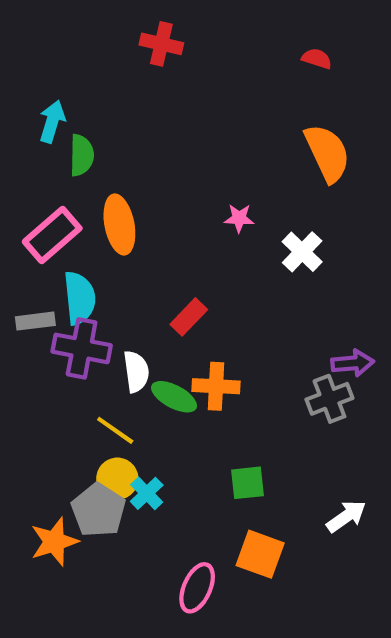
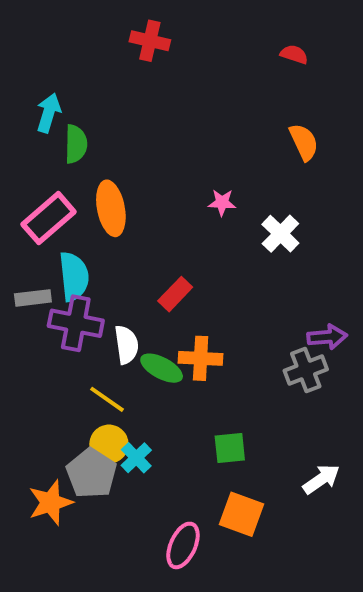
orange semicircle: (327, 153) -> (304, 142), size x0.7

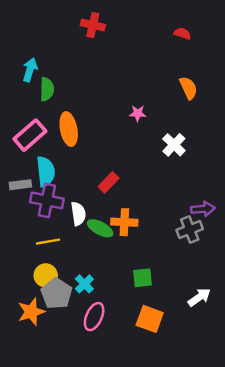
pink star: (222, 202) -> (138, 113), moved
yellow line: (107, 399) -> (48, 242), moved, turned -45
yellow circle: (109, 444) -> (46, 275), moved
pink ellipse: (183, 545) -> (94, 317), moved

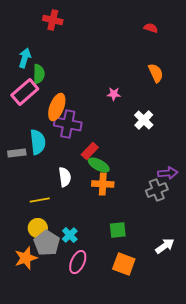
red cross: (93, 25) -> (53, 20), moved
orange ellipse: (69, 129) -> (57, 107), turned 32
pink rectangle: (30, 135) -> (25, 92), moved
purple cross: (47, 200) -> (68, 124), moved
green ellipse: (100, 228) -> (99, 165), moved

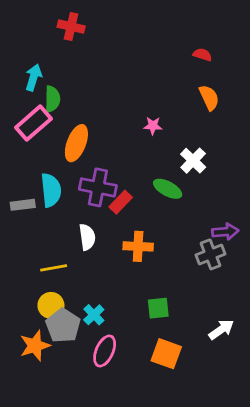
red semicircle: (151, 28) -> (202, 55), moved
purple cross: (68, 124) -> (98, 187), moved
green ellipse: (99, 165) -> (168, 189), moved

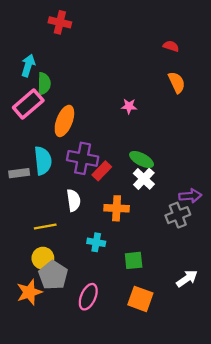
white cross: (193, 161) -> (144, 179), moved
cyan cross: (94, 315) -> (96, 242), moved, turned -36

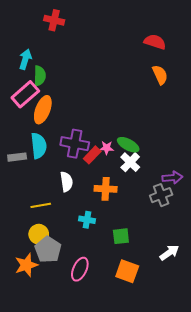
red semicircle: (171, 46) -> (155, 42), size x1.5
pink star: (129, 106) -> (107, 148), moved
orange ellipse: (64, 121) -> (43, 110), moved

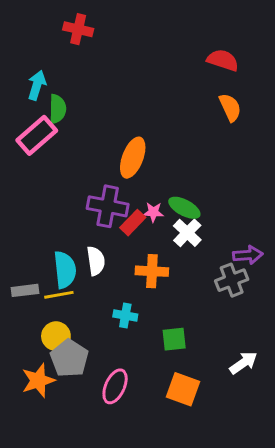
orange ellipse: (43, 110) -> (133, 158), moved
cyan semicircle: (39, 146) -> (65, 270), moved
gray rectangle: (17, 157) -> (25, 290), moved

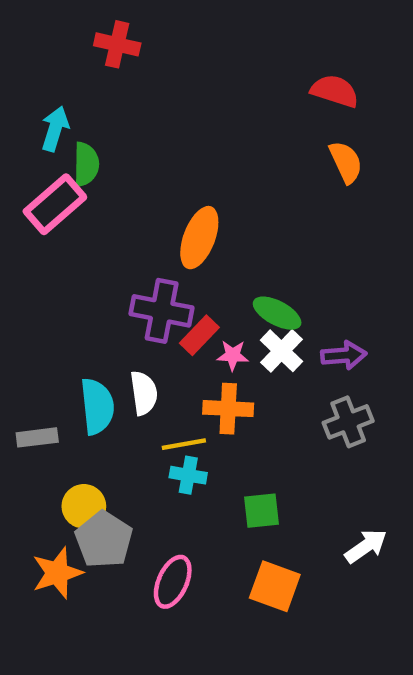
pink star: (153, 212) -> (233, 355), moved
purple arrow: (248, 255) -> (344, 355), moved
yellow line: (59, 295) -> (184, 444), moved

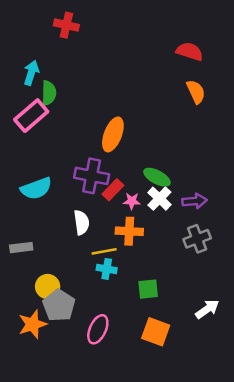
cyan semicircle: (97, 406) -> (36, 188), moved, turned 76

